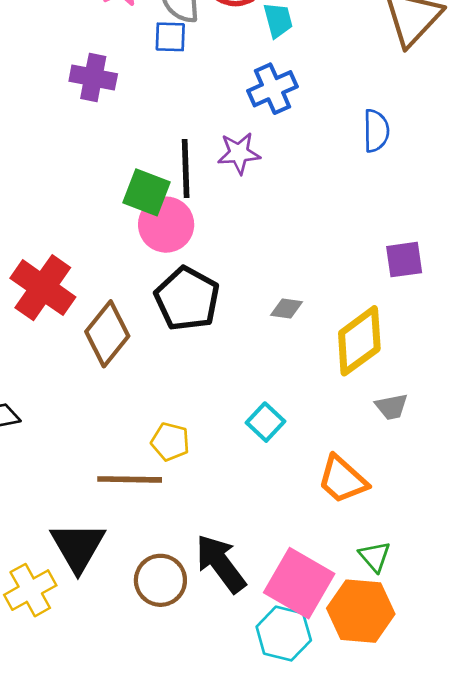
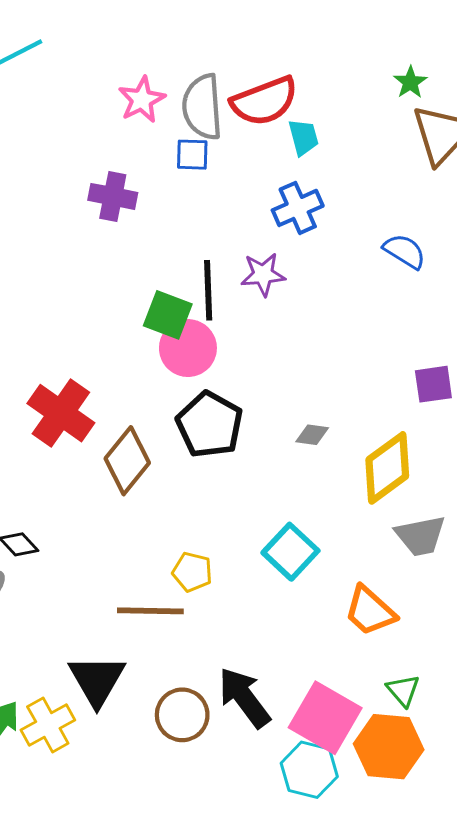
blue semicircle: (376, 131) -> (405, 251), turned -57
gray trapezoid: (392, 407) -> (420, 536), size x1.5
cyan square: (265, 422) -> (290, 552), size x1.4

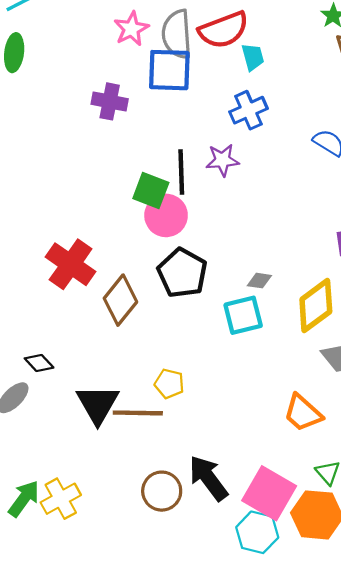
blue square: (192, 155) -> (169, 70), size x1.8
cyan square: (290, 552) -> (243, 315), moved, turned 33
black triangle: (97, 680) -> (98, 404), moved

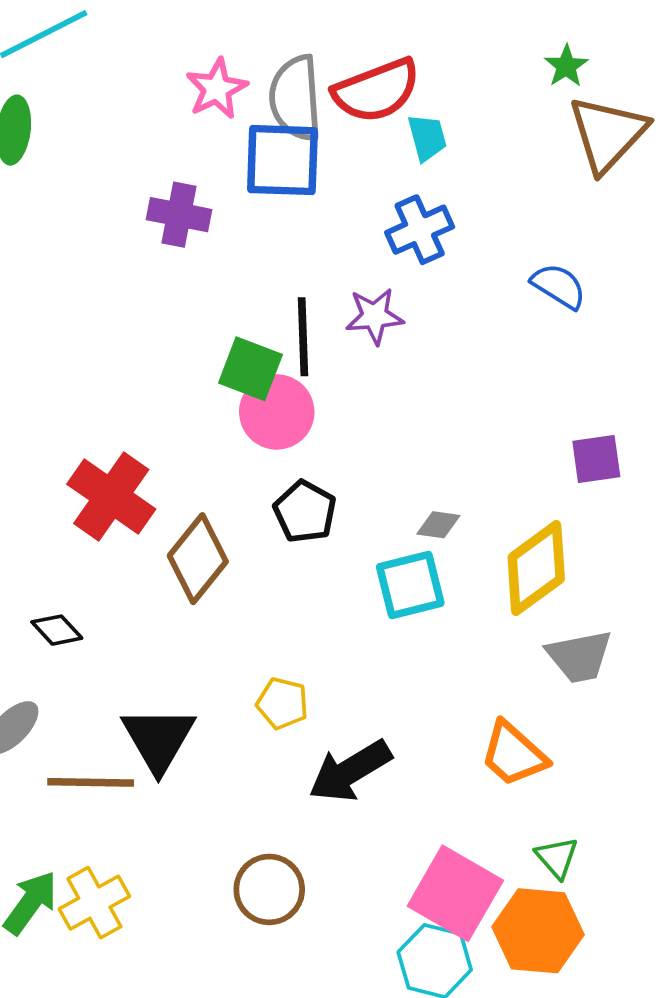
black pentagon: (182, 273) -> (305, 512), size x0.7
black diamond: (39, 363) -> (57, 630), moved
brown line: (138, 413) -> (91, 782), moved
black arrow: (208, 478) -> (350, 771), moved, turned -84

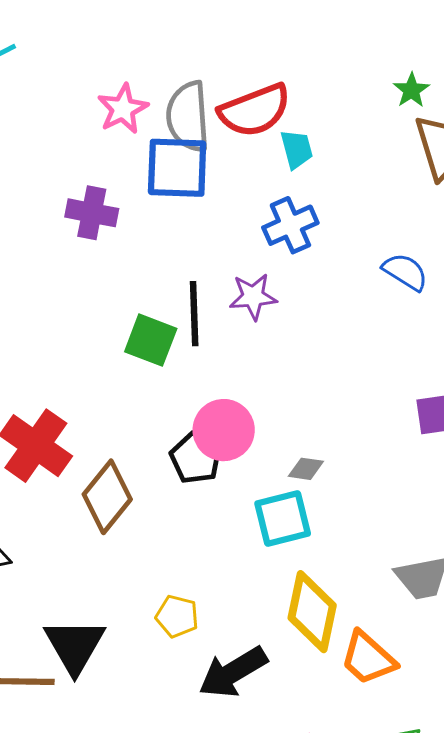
pink circle: (277, 412) -> (224, 430), moved
yellow diamond: (536, 568) -> (312, 612), moved, turned -42

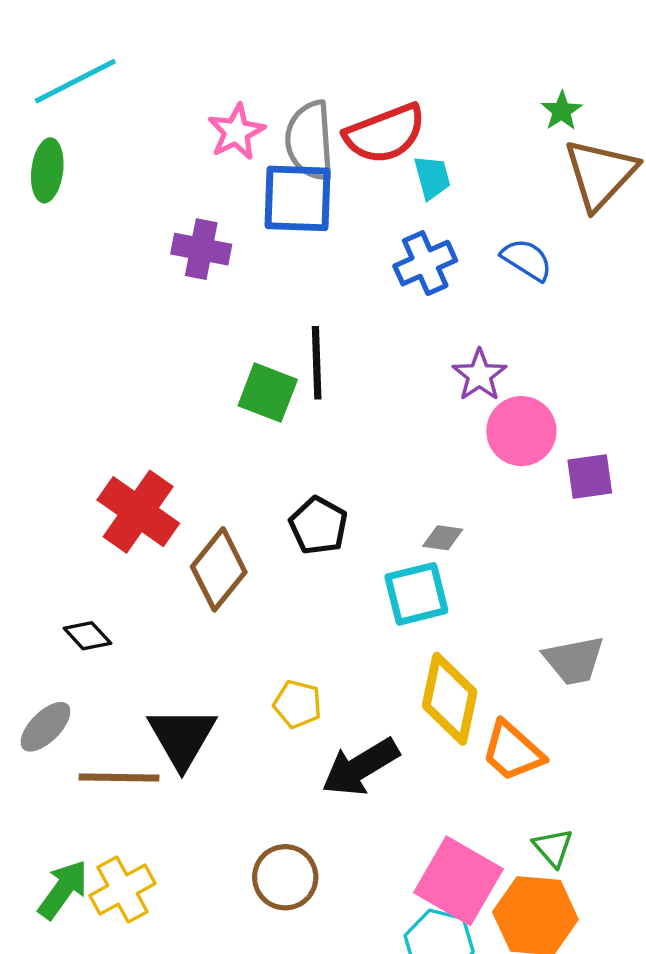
blue semicircle: (405, 272) -> (527, 260), moved
purple star: (253, 297) -> (479, 375), moved, turned -30
pink circle: (224, 430) -> (521, 431), moved

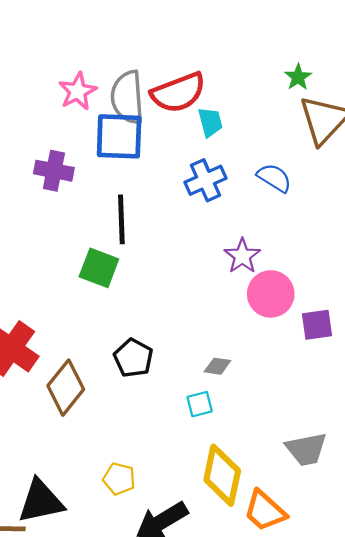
black line: (317, 363) -> (121, 219), moved
cyan square: (416, 594) -> (200, 404), size x0.6
black triangle: (182, 737) -> (41, 501), turned 48

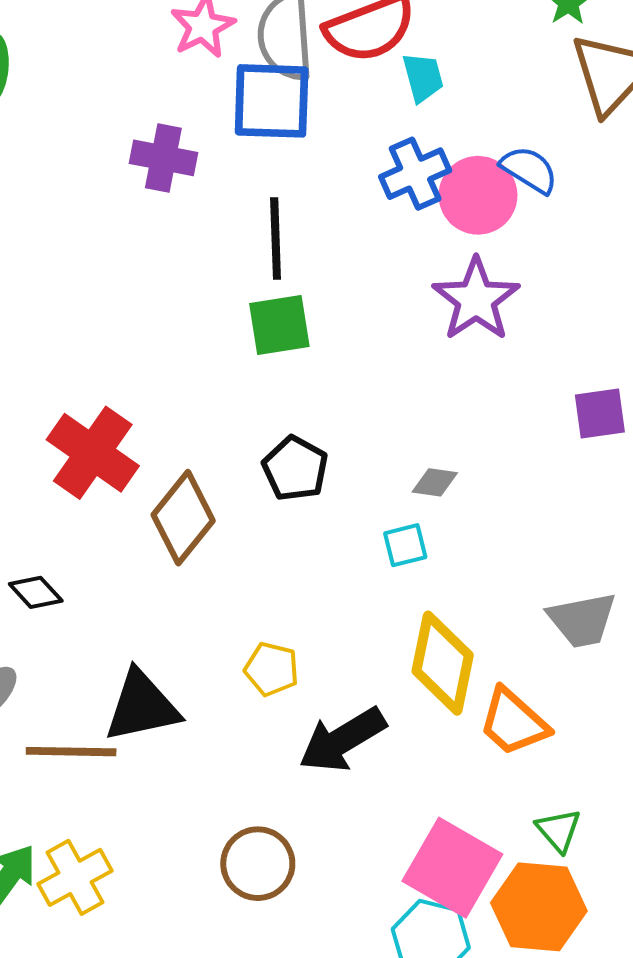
purple star: (242, 256) -> (476, 299), size x1.4
green square: (99, 268) -> (279, 325), moved, turned -30
pink circle: (271, 294) -> (478, 195), moved

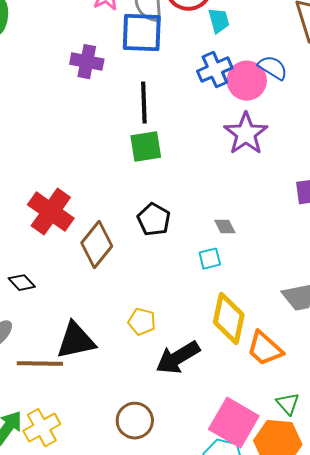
gray diamond: (435, 482) -> (225, 227), turned 55

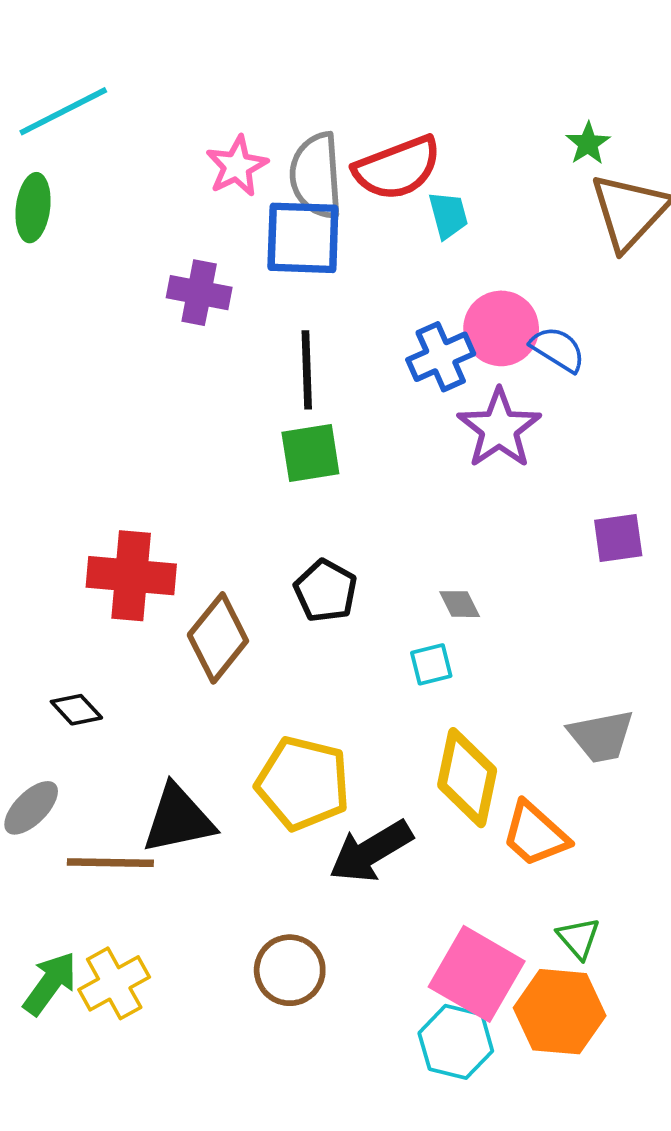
blue semicircle: (273, 68) -> (558, 349), moved
blue cross: (215, 70) -> (441, 357), moved
red cross: (51, 212) -> (131, 576), turned -30
yellow pentagon: (142, 322) -> (303, 783), size x1.8

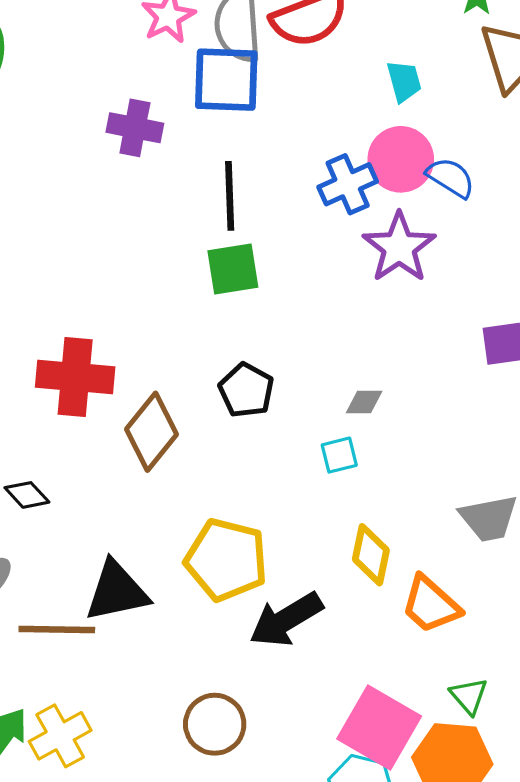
cyan trapezoid: (448, 215) -> (404, 81), moved
gray diamond: (460, 604) -> (364, 402), turned -63
yellow diamond: (467, 778) -> (371, 555), size x0.7

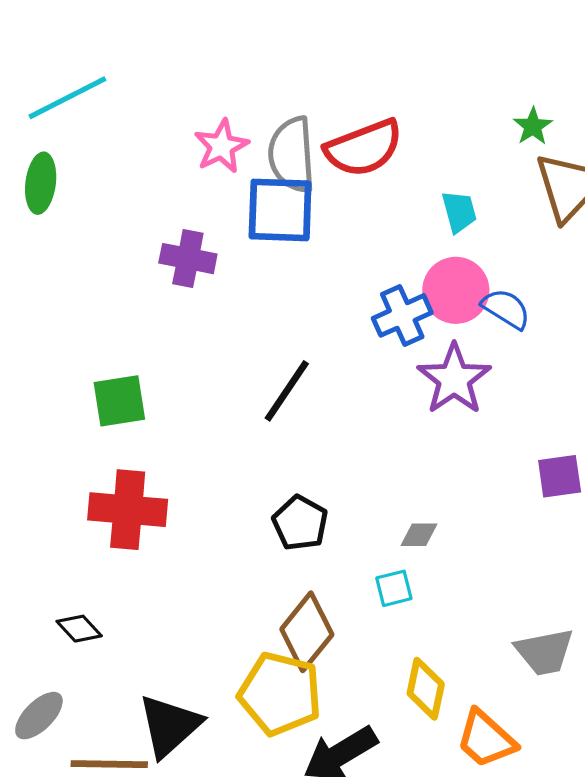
black line: (230, 196) -> (287, 391), moved, turned 36
green square: (233, 269) -> (119, 401), moved
brown diamond: (152, 432) -> (307, 632), moved
black triangle: (117, 591) -> (170, 726), turned -30

